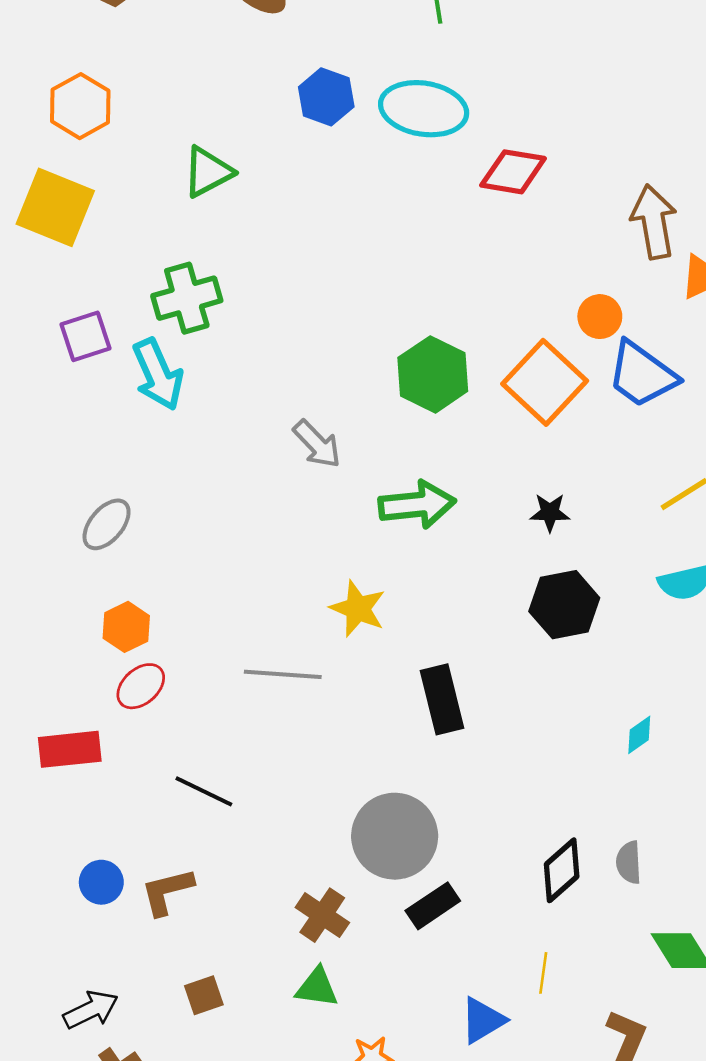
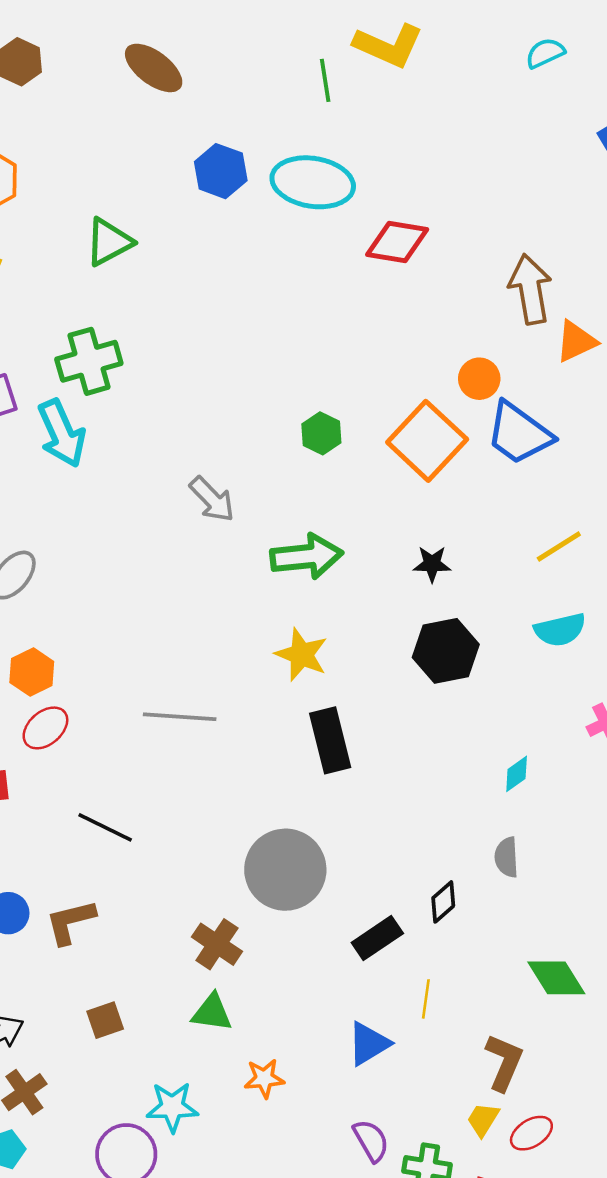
green hexagon: (433, 374) -> (321, 433), size x0.6
yellow star: (358, 609) -> (301, 655), moved
gray semicircle: (629, 862) -> (507, 857), moved
black diamond: (562, 870) -> (443, 902), size x0.7
black rectangle: (433, 906) -> (377, 938), moved

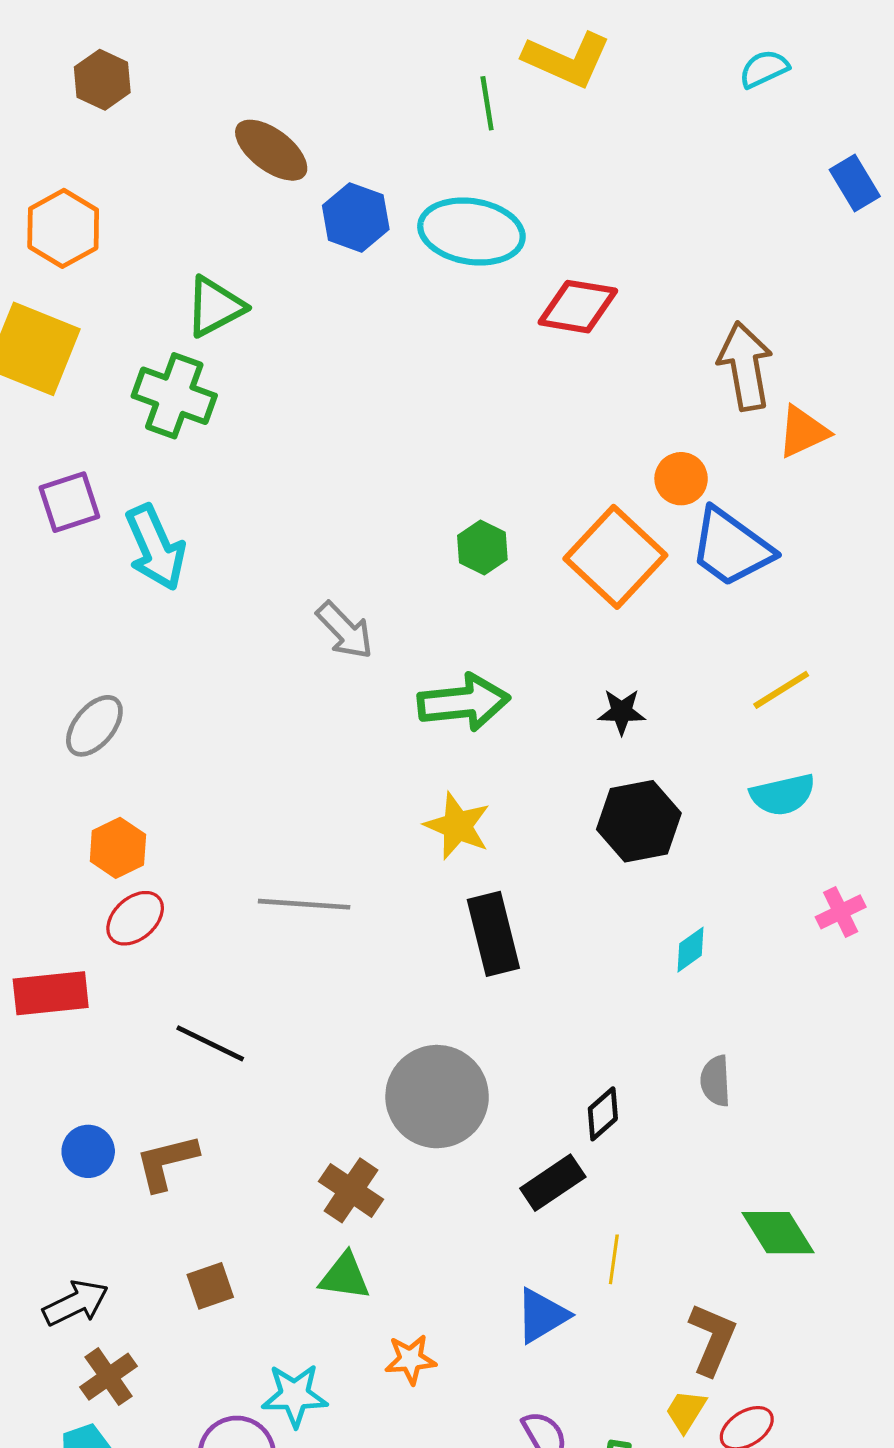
brown ellipse: (154, 68) -> (271, 150), moved
green cross: (89, 361) -> (174, 396), moved, turned 36
cyan diamond: (517, 774) -> (690, 950), moved
black diamond: (443, 902) -> (603, 1114), moved

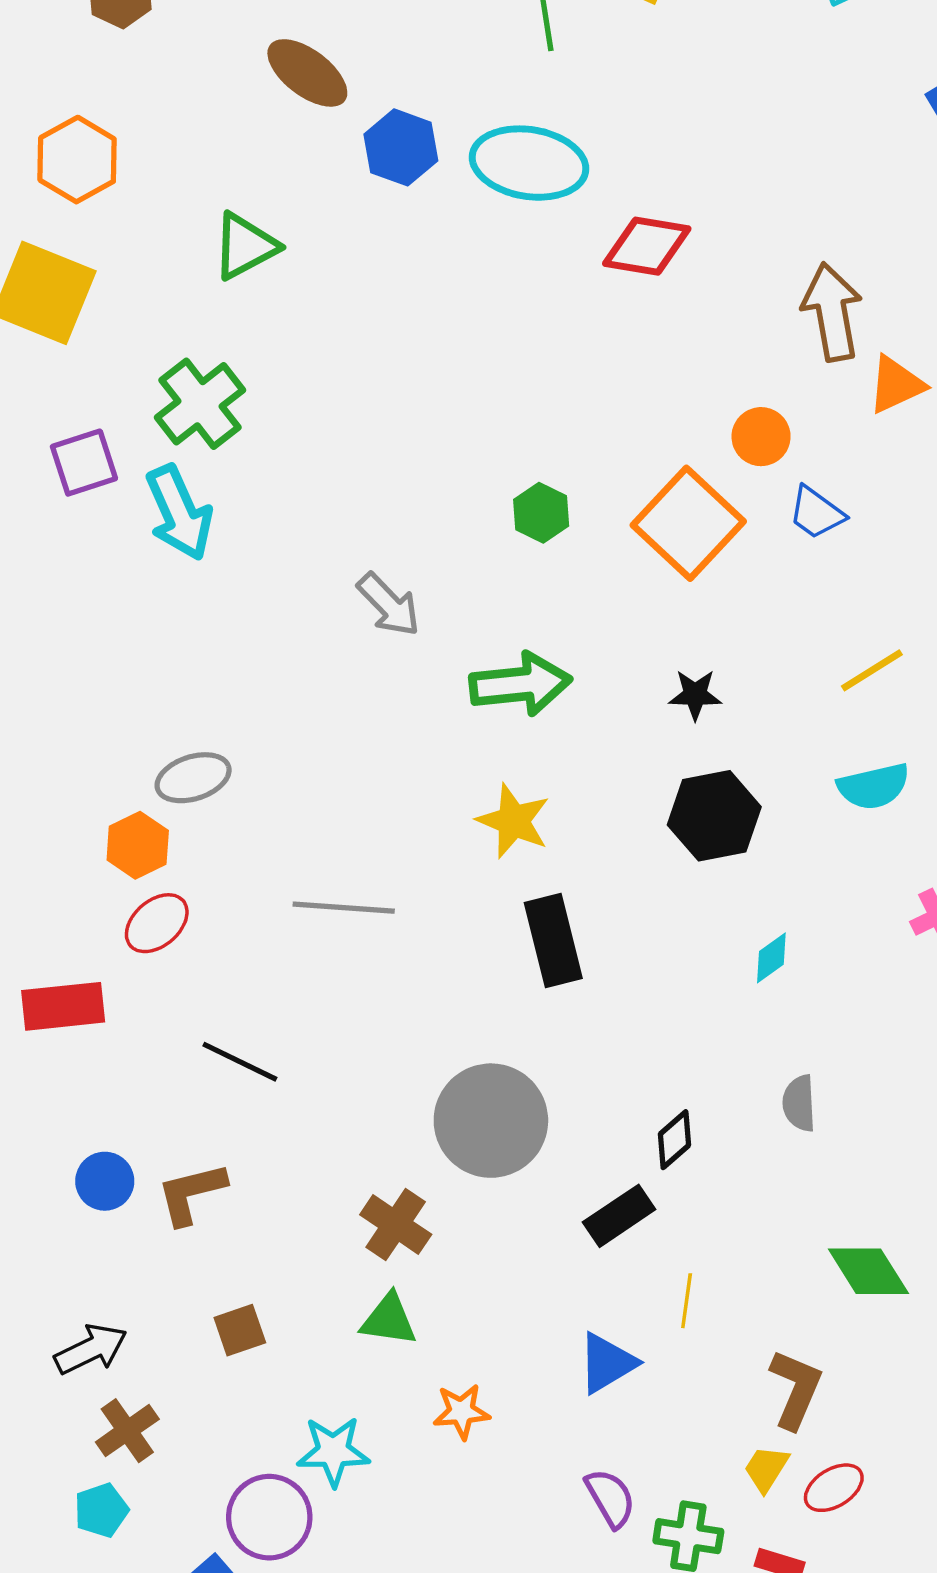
green cross: (174, 396) -> (200, 404), moved, turned 32
blue trapezoid: (731, 548) -> (816, 513), size x0.6
gray ellipse: (94, 726) -> (193, 778), moved, turned 32

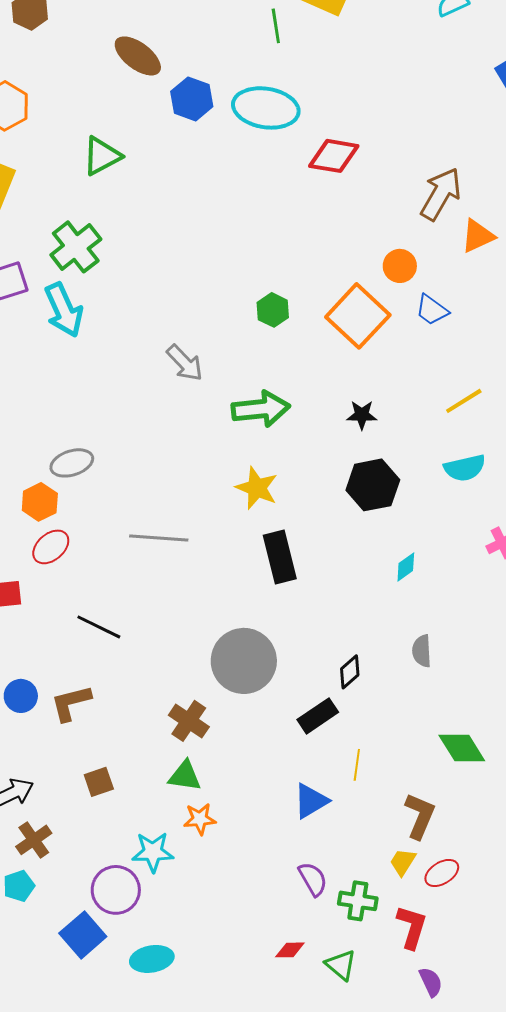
brown arrow: (832, 312) -> (441, 194), turned 40
orange star: (461, 1412) -> (200, 819), moved

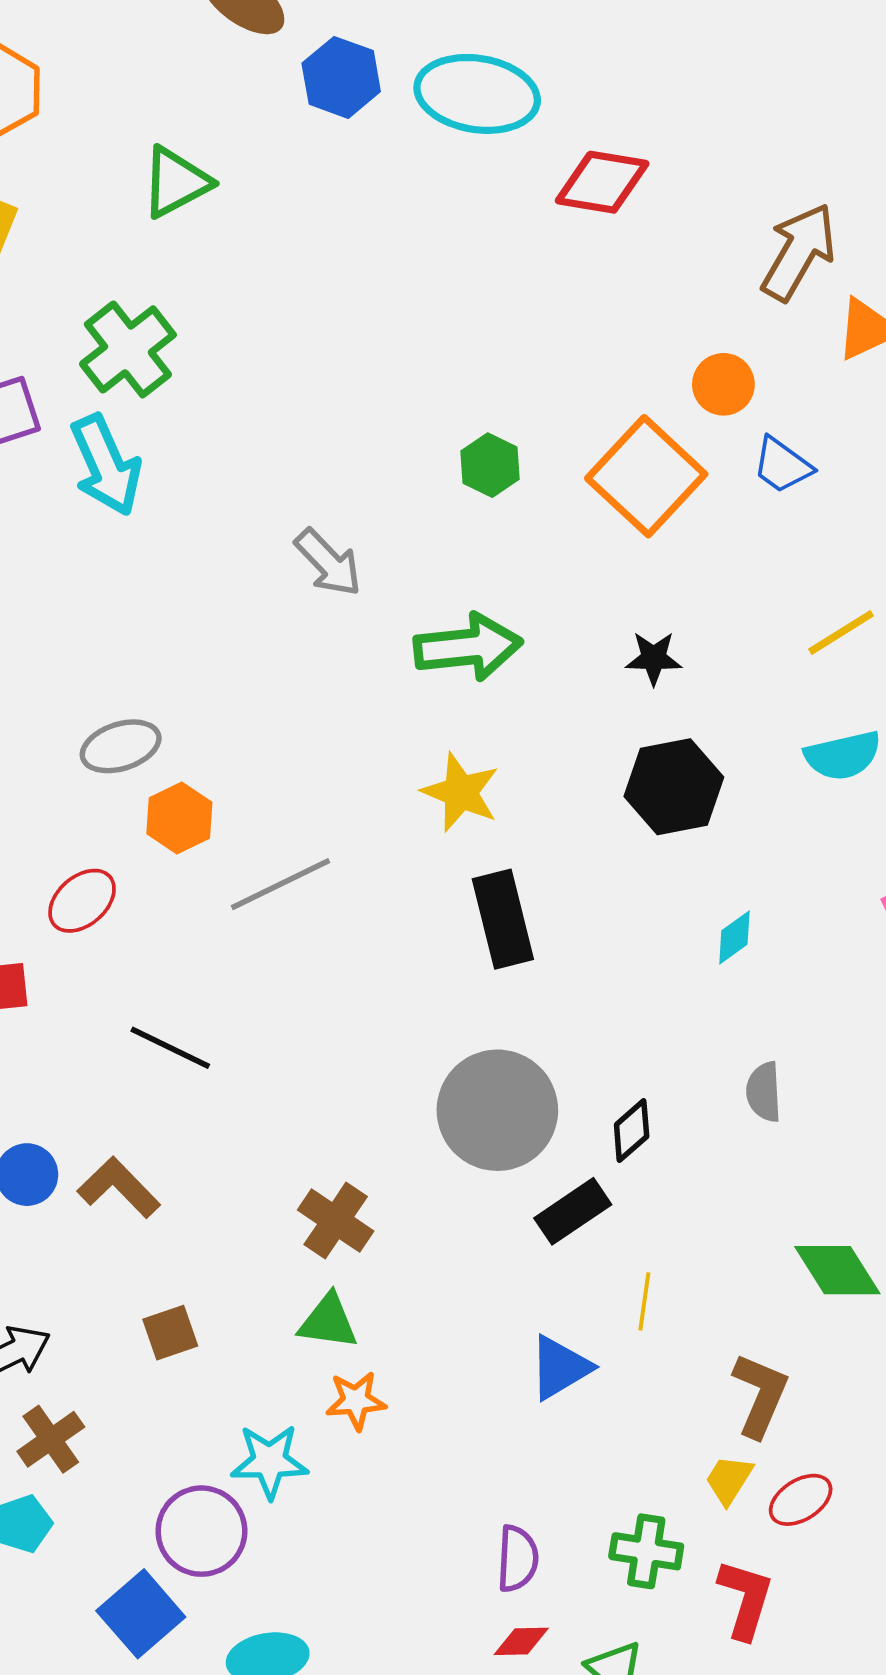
orange hexagon: (40, 502) -> (179, 818), moved
gray line: (159, 538) -> (281, 884), turned -30
gray circle: (244, 661) -> (497, 1110), moved
brown L-shape: (71, 703) -> (119, 1187), turned 60
purple semicircle: (313, 879) -> (518, 1559), moved, turned 33

